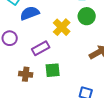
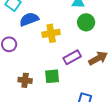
yellow cross: (62, 27) -> (51, 33), moved, turned 36
purple rectangle: (41, 48) -> (72, 57), moved

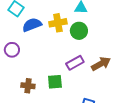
green circle: (86, 22) -> (79, 31), moved
yellow cross: (51, 33) -> (58, 23), moved

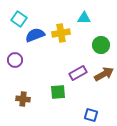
green circle: (79, 31) -> (101, 45), moved
brown cross: (28, 86) -> (23, 99), moved

